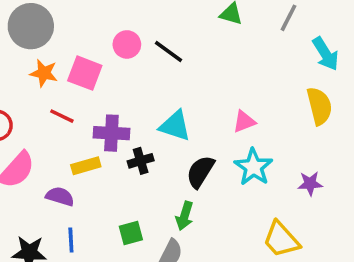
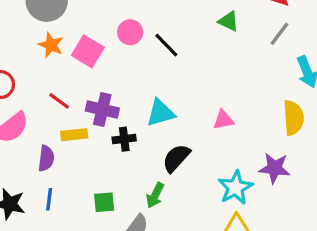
red line: (62, 116) -> (59, 101), moved
cyan triangle: (175, 126) -> (161, 113), turned -44
cyan star: (253, 167) -> (235, 188), moved
purple star: (310, 183) -> (274, 168), moved, size x1.4
purple semicircle: (60, 196) -> (46, 158), turned 70

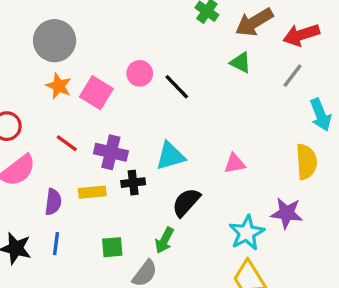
yellow rectangle: (74, 135) -> (92, 192), moved

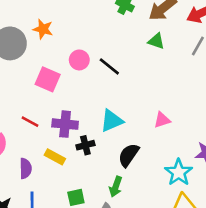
orange star: (59, 86) -> (43, 29), moved
yellow rectangle: (92, 192) -> (55, 157), turned 42

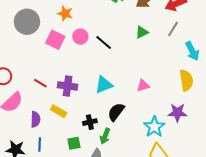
orange star: (43, 29) -> (65, 13), moved
green triangle: (156, 41) -> (142, 32), moved, turned -48
pink square: (48, 79) -> (55, 40), moved
black cross: (85, 145) -> (90, 122), moved

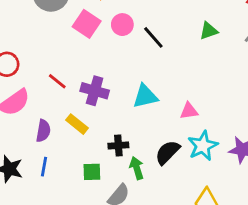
pink triangle: (143, 86) -> (189, 111), moved
black semicircle: (116, 112) -> (168, 152), moved
cyan star: (154, 127) -> (203, 146), moved
green arrow: (105, 136) -> (137, 168), turned 133

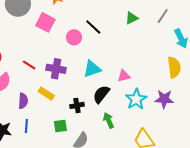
pink circle: (122, 25) -> (74, 37), moved
black semicircle: (168, 152) -> (101, 94), moved
green arrow: (137, 168) -> (109, 120), moved

